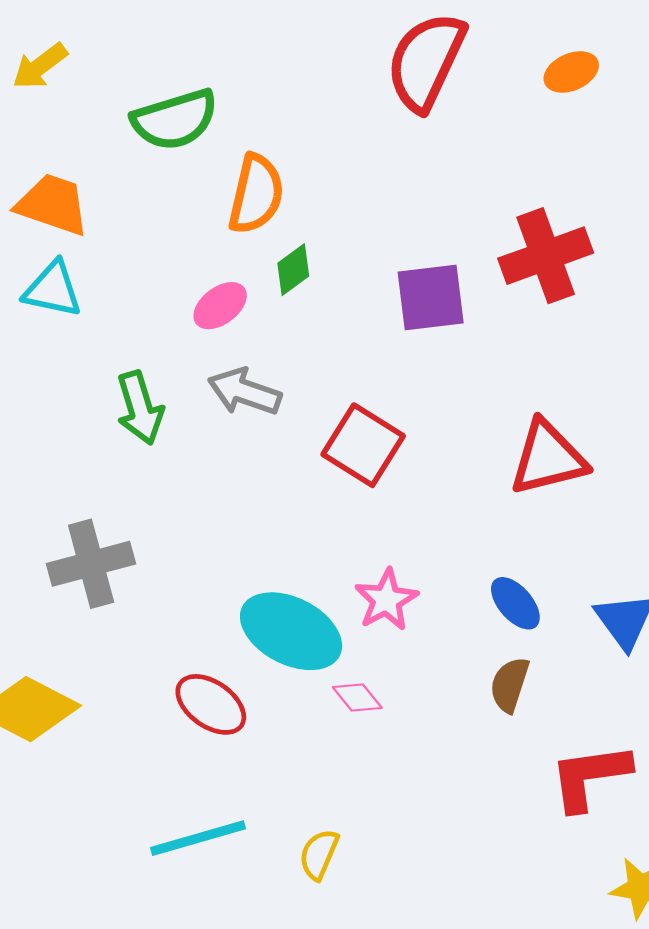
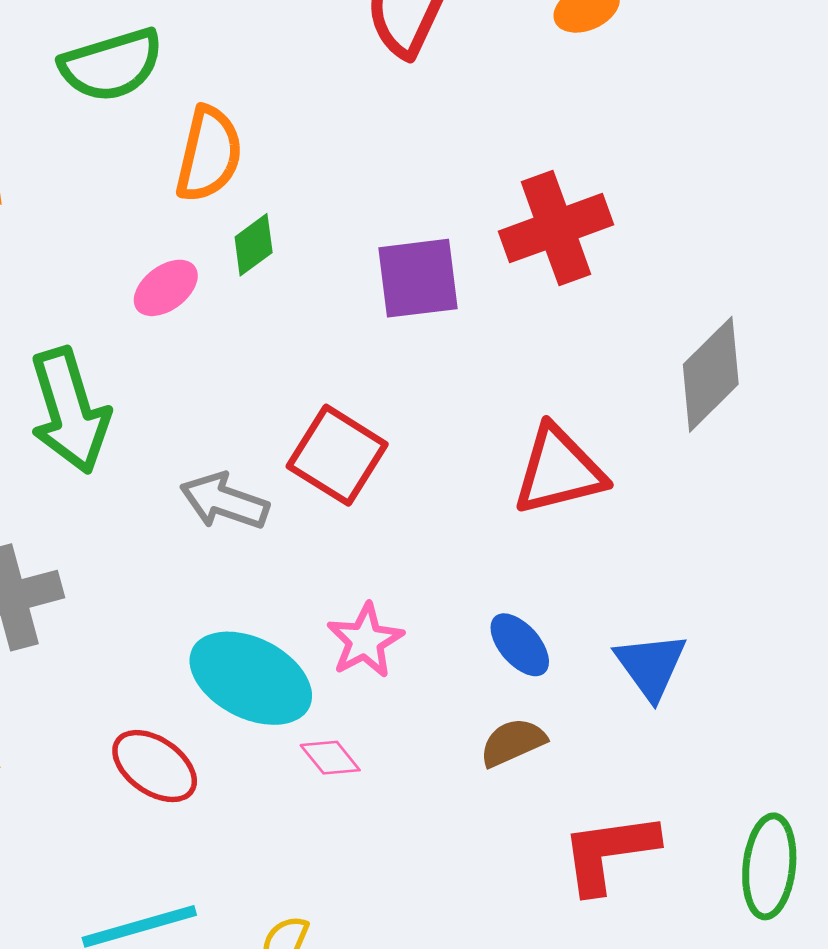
gray arrow: (245, 392) -> (224, 501), moved
green arrow: (140, 408) -> (70, 411), size x1.4
brown semicircle: (510, 685) -> (513, 742), turned 48

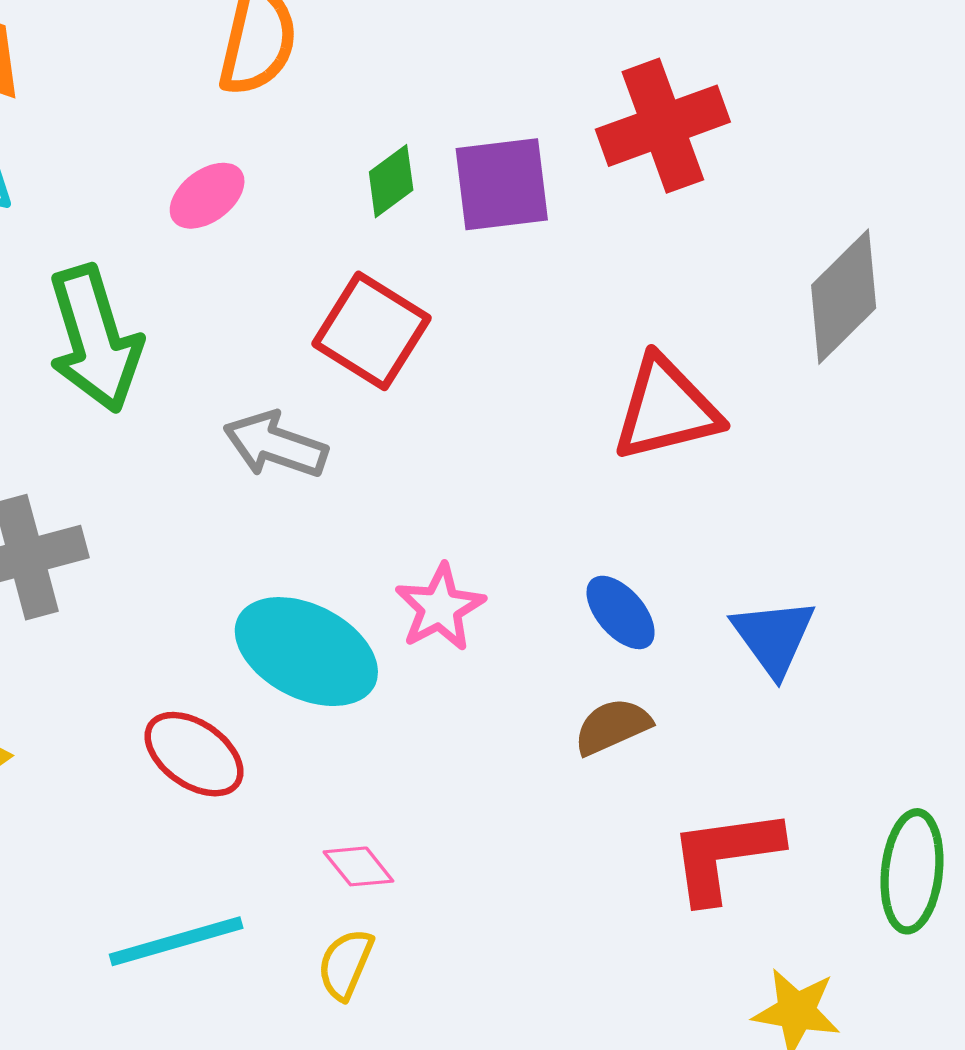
green diamond: (254, 245) -> (391, 181), moved
red square: (337, 455) -> (371, 331), moved
pink diamond: (330, 758) -> (358, 866), moved

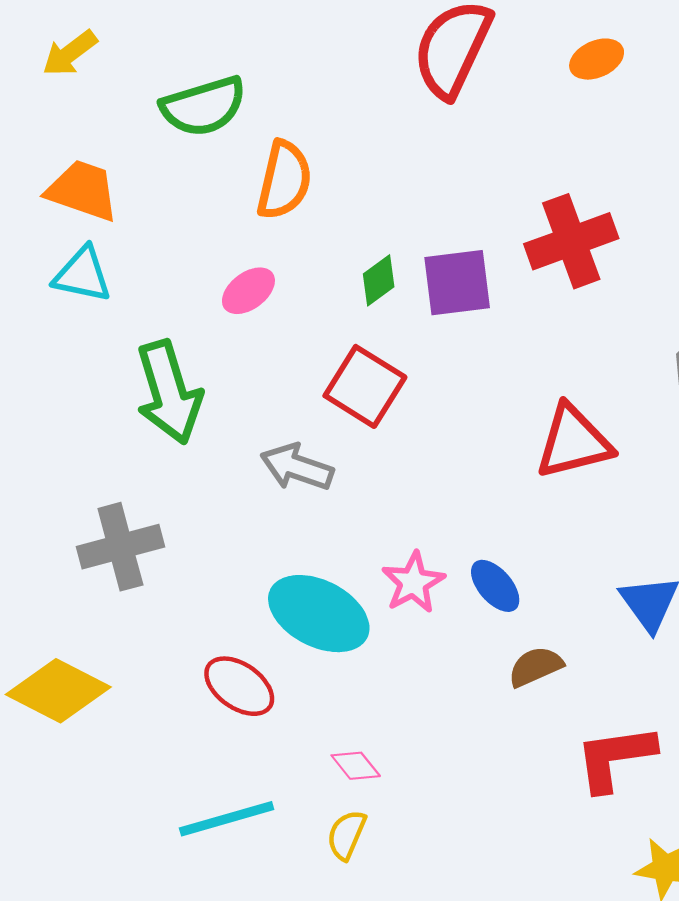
blue ellipse: (621, 612) -> (495, 586), moved

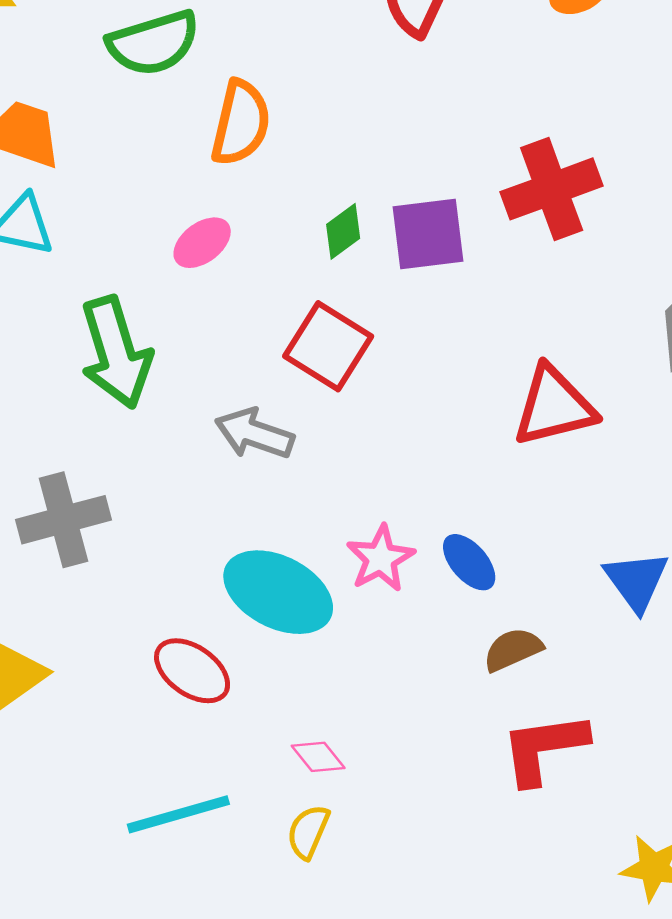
red L-shape: (615, 758) -> (544, 748), moved

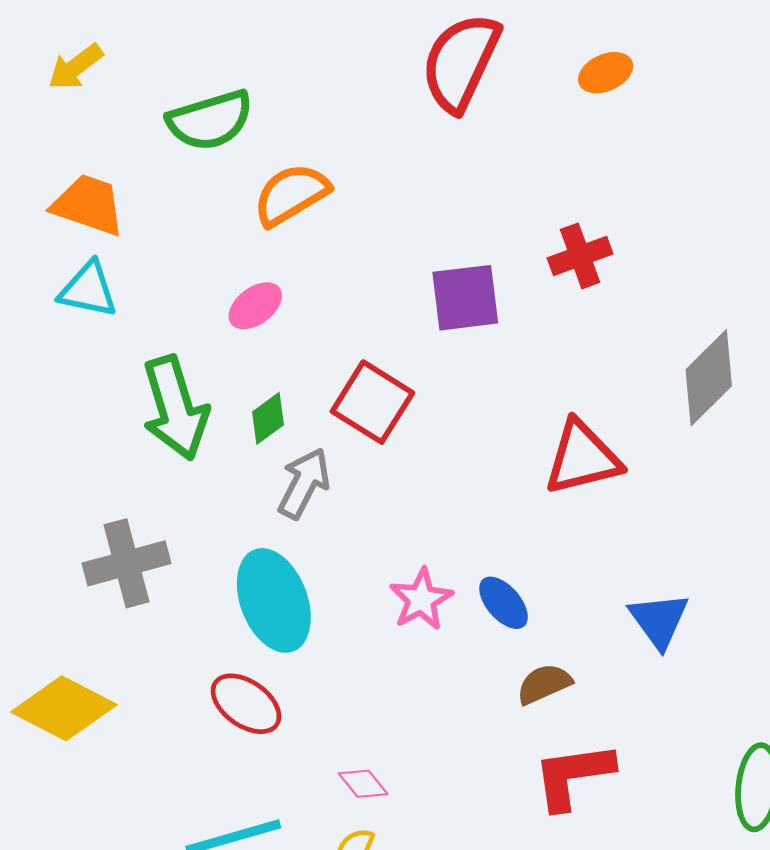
orange semicircle: (241, 123) -> (291, 194), turned -134
red cross: (552, 189) -> (580, 256), size x0.7
green diamond: (343, 231) -> (268, 418), moved
gray arrow: (254, 434) -> (304, 483), turned 98
cyan ellipse: (278, 592) -> (274, 600), moved, turned 42

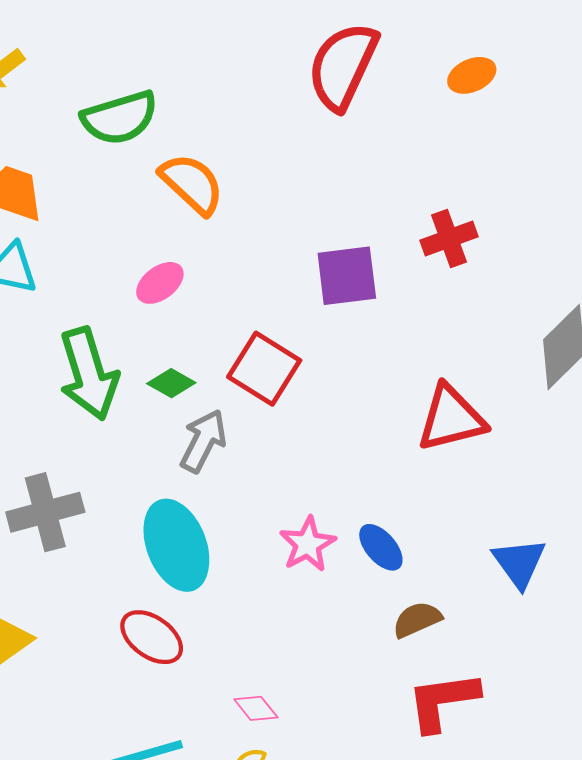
orange semicircle: (291, 194) -> (192, 184), turned 74
green diamond: (268, 418) -> (171, 383), turned 66

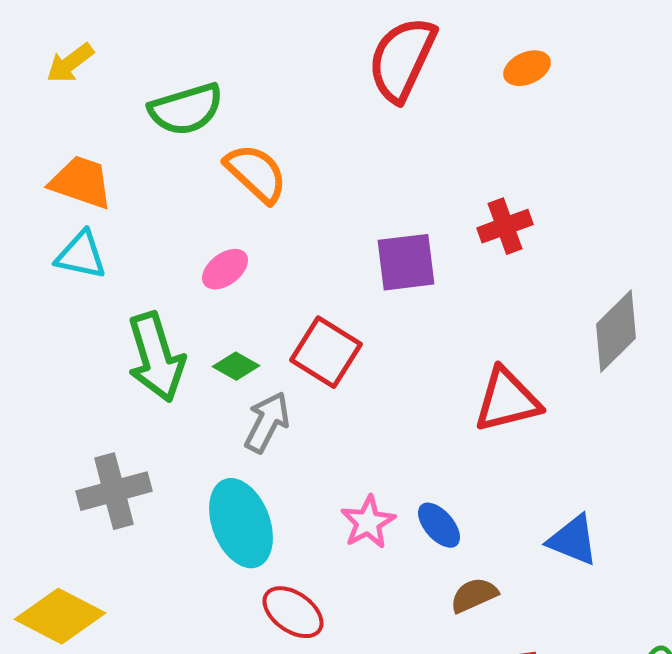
blue triangle: (519, 563) -> (573, 540), turned -32
red ellipse: (152, 637) -> (293, 612), moved

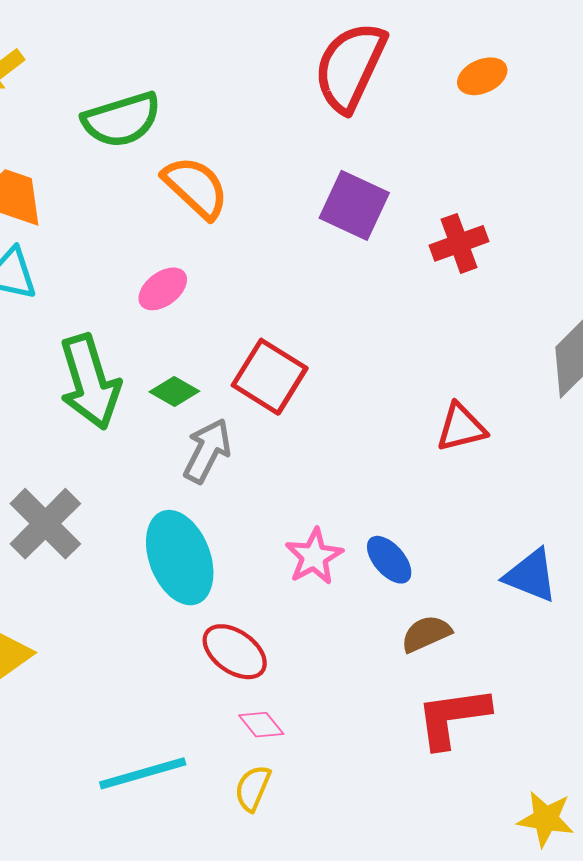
purple square: (406, 262) -> (354, 205), moved, turned 32
red triangle: (507, 400) -> (461, 427), size x0.7
gray cross: (114, 491) -> (45, 524), turned -30

